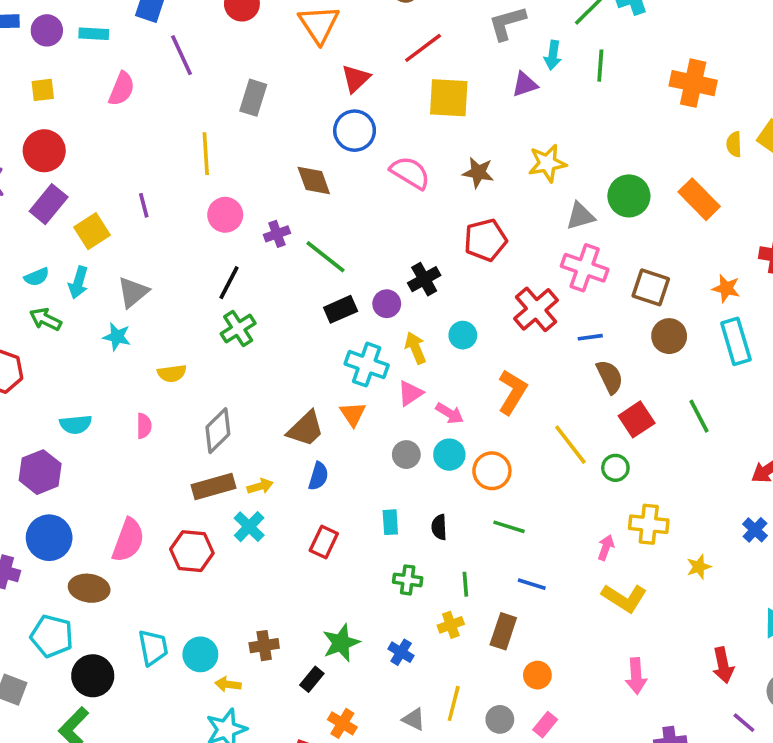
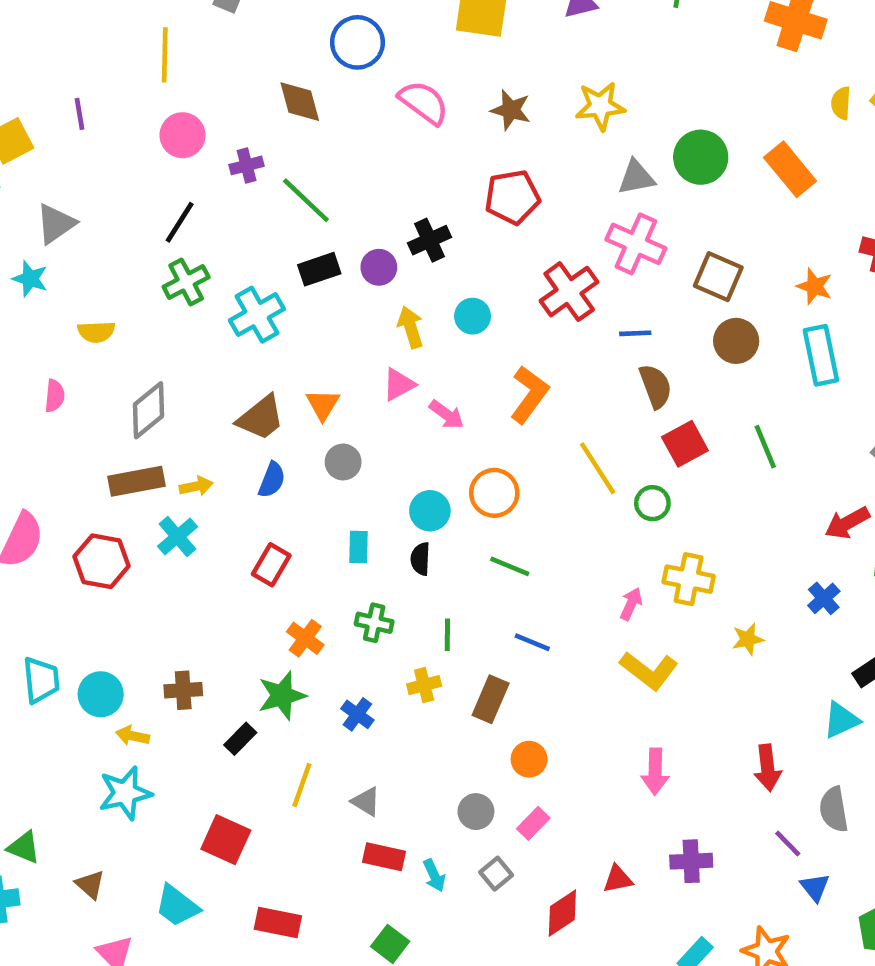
cyan cross: (367, 365) -> (257, 315), moved, turned 36
gray circle: (406, 455) -> (343, 462), moved
cyan circle: (449, 455) -> (430, 511), moved
yellow line: (454, 703) -> (302, 785), moved
orange cross: (342, 723) -> (305, 638), moved

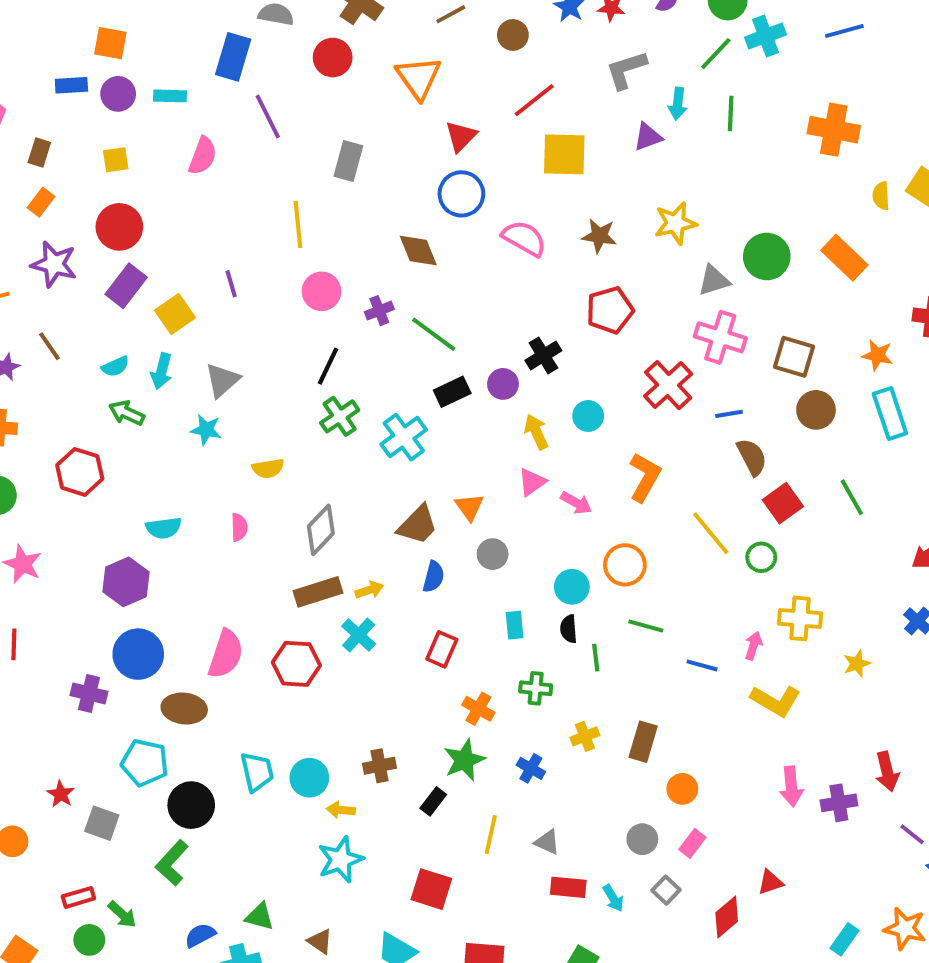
green line: (447, 635) -> (596, 658), moved
blue line: (532, 642) -> (702, 665), moved
purple cross: (691, 861) -> (839, 803), moved

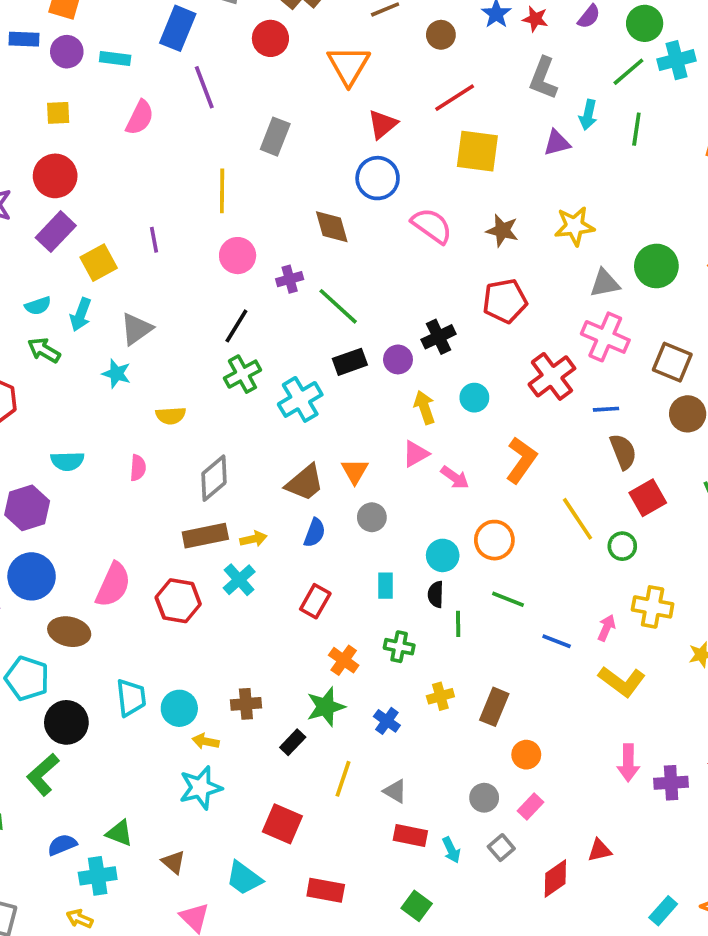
gray L-shape: (626, 70) -> (543, 78), turned -57

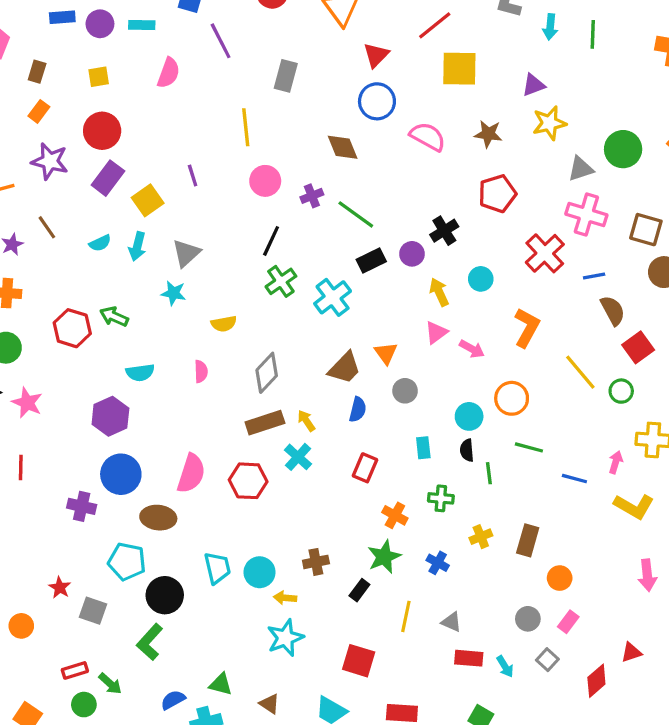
purple triangle: (557, 143) -> (533, 85), moved
green arrow: (44, 350) -> (114, 317), moved
yellow arrow: (253, 539) -> (306, 421), turned -105

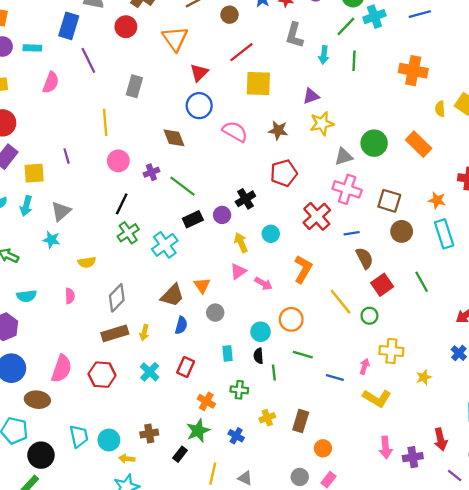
yellow square: (148, 200) -> (34, 173), turned 30
yellow arrow: (306, 421) -> (144, 333), turned -133
cyan cross: (298, 457) -> (150, 372), moved

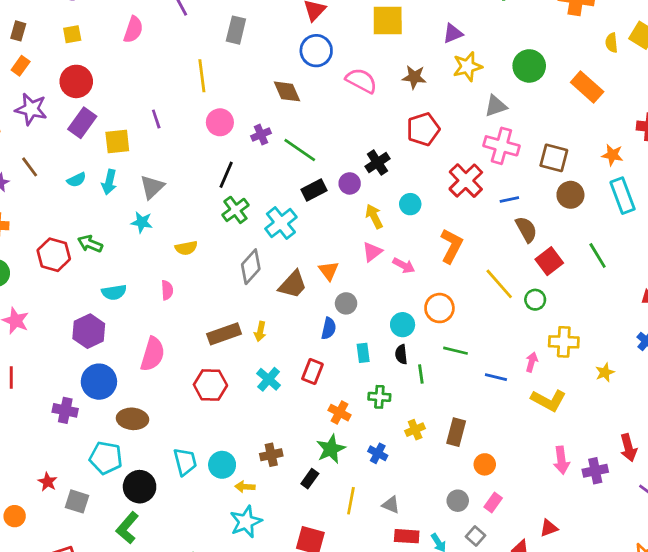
green circle: (374, 143) -> (529, 66), moved
gray diamond: (117, 298) -> (251, 267), moved
blue semicircle: (181, 325) -> (329, 328), moved
pink semicircle: (62, 369) -> (153, 354), moved

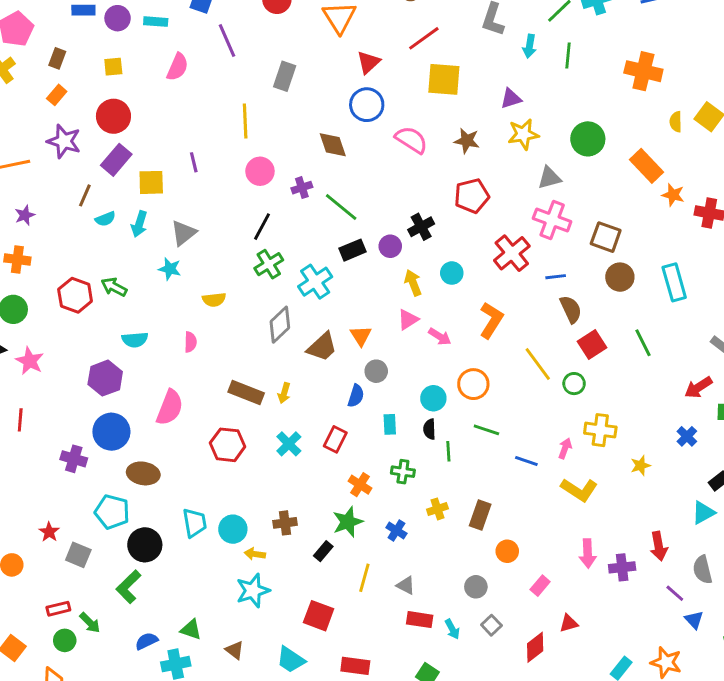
orange star: (612, 155) -> (673, 195), moved
brown line: (30, 167) -> (85, 195), moved, turned 55
brown rectangle: (224, 334) -> (246, 393), turned 36
pink rectangle: (493, 503) -> (540, 586), moved

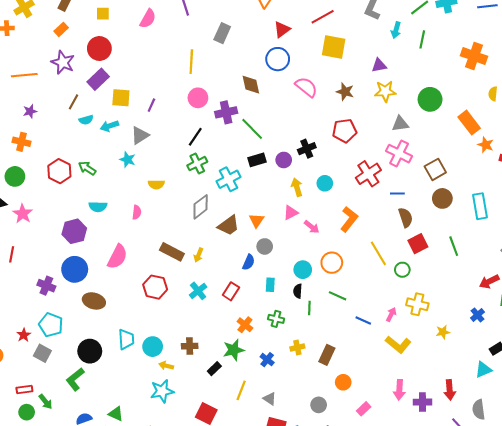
purple line: (194, 162) -> (151, 105), moved, turned 32
purple cross: (302, 188) -> (226, 112), size x1.5
cyan arrow: (139, 224) -> (109, 126), turned 48
brown square: (606, 237) -> (435, 169), turned 35
cyan pentagon: (112, 512) -> (51, 325), moved

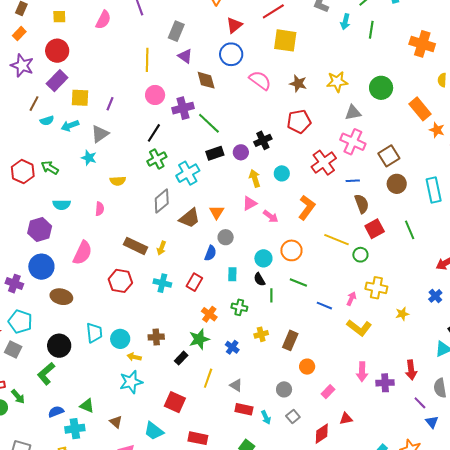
purple triangle: (379, 65) -> (185, 56), moved, turned 49
yellow line: (378, 253) -> (337, 240), turned -35
cyan cross: (198, 291) -> (162, 283), turned -36
black semicircle: (298, 291) -> (259, 279), turned -32

